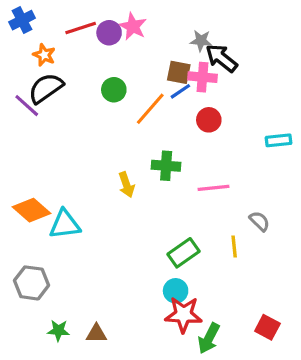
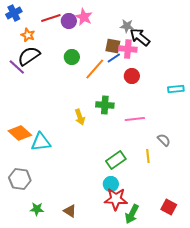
brown triangle: (96, 334) -> (70, 211), moved, turned 32

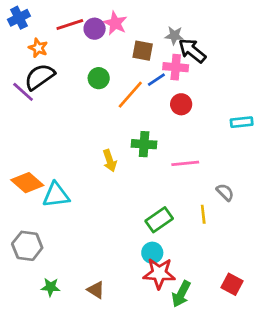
brown square: (113, 46) -> (143, 51), moved

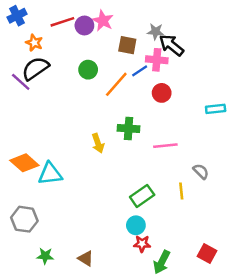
red star: (159, 273) -> (142, 244), size x0.6

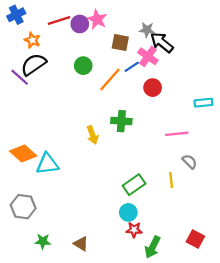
pink cross: (157, 60) -> (148, 56), turned 30
pink line: (165, 146) -> (177, 134), moved

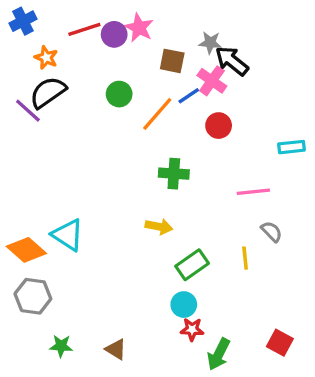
yellow arrow: (92, 135) -> (159, 227), moved, turned -60
orange diamond: (23, 153) -> (26, 250), moved
cyan triangle: (47, 164) -> (68, 235), turned 40

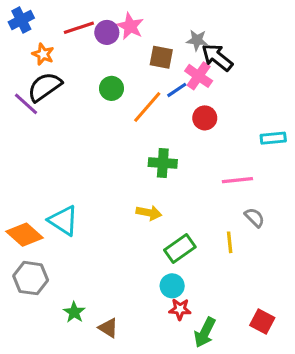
green star: (61, 346) -> (74, 312), moved, turned 30

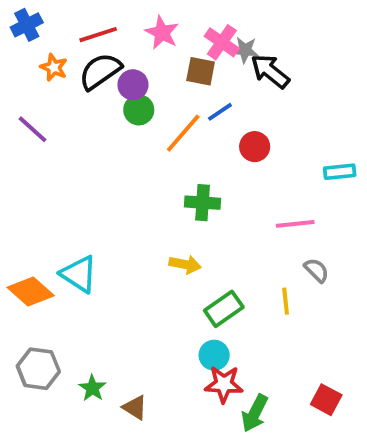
purple circle: (107, 32) -> (133, 85), moved
pink cross: (199, 76) -> (222, 42), moved
black semicircle: (45, 87) -> (100, 71), moved
gray hexagon: (31, 278) -> (38, 369), moved
red star: (180, 309) -> (224, 384), size x1.4

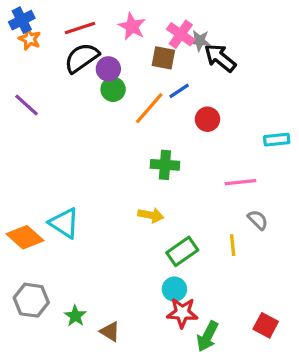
orange star: (54, 67) -> (30, 39), moved

